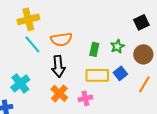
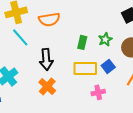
orange semicircle: (61, 39) -> (49, 19), moved
pink cross: (85, 98) -> (98, 92), moved

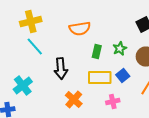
orange semicircle: (49, 19) -> (80, 28), moved
orange cross: (47, 86) -> (74, 100), moved

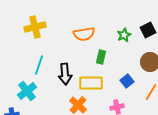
cyan line: (35, 46) -> (39, 65), moved, turned 60
green star: (120, 48) -> (124, 35), moved
yellow rectangle: (100, 78) -> (91, 83), moved

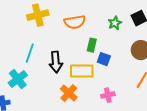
yellow cross: (35, 27) -> (38, 15), moved
blue square: (127, 81) -> (104, 59), moved, turned -32

